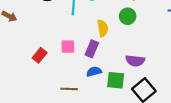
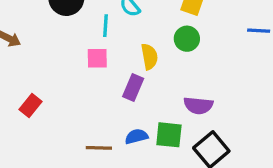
pink square: (68, 47) -> (97, 58), moved
red rectangle: (40, 55) -> (30, 105), moved
blue semicircle: (94, 72) -> (136, 136), moved

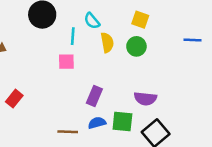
yellow semicircle: (149, 57) -> (107, 43), moved
purple rectangle: (133, 88) -> (94, 96), moved

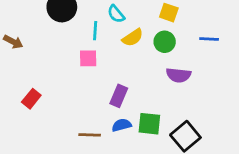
blue line: (192, 40) -> (209, 39), moved
yellow semicircle: (107, 43) -> (133, 38), turned 66
purple semicircle: (145, 99) -> (179, 75), moved

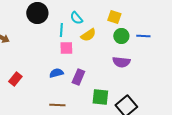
green circle: (165, 42) -> (121, 36), moved
pink square: (88, 58) -> (66, 48), moved
blue semicircle: (122, 125) -> (56, 73), moved

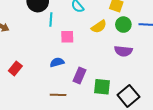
cyan line: (61, 30) -> (51, 19), moved
yellow semicircle: (88, 35) -> (99, 27), moved
purple rectangle: (78, 77) -> (80, 76), moved

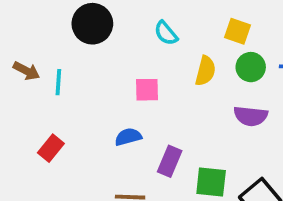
cyan line: (51, 19) -> (58, 82), moved
yellow semicircle: (99, 27) -> (205, 71), turned -42

